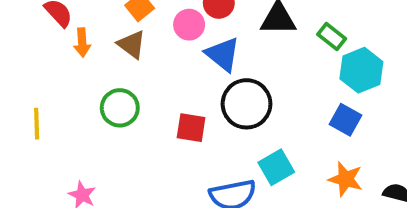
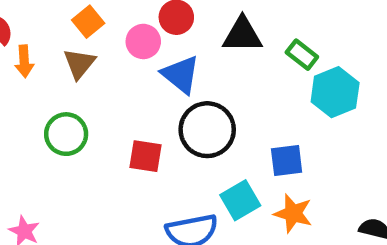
brown triangle: (132, 44) -> (79, 64), turned 32
blue square: (346, 120) -> (287, 161), moved, turned -36
orange star: (346, 179) -> (293, 213), moved

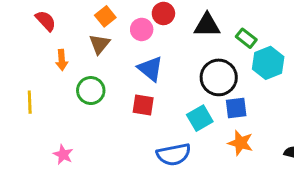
orange arrow: (24, 61) -> (62, 60), moved
blue triangle: (181, 75) -> (150, 69), moved
black circle: (207, 130) -> (219, 77), moved
cyan square: (240, 200) -> (200, 118), moved

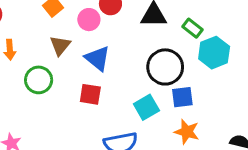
brown triangle: (99, 44) -> (60, 45), moved

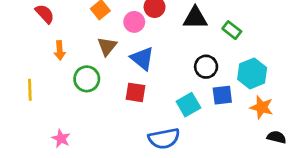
cyan hexagon: (214, 53) -> (252, 73), moved
black circle: (165, 67) -> (206, 67), size x0.7
orange star: (187, 132) -> (262, 107), moved

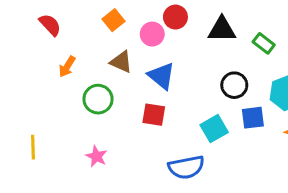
brown triangle: (107, 46) -> (121, 62), turned -45
orange arrow: (60, 50) -> (67, 67), turned 36
yellow line: (30, 90) -> (33, 147), moved
pink star: (61, 139) -> (96, 156), moved

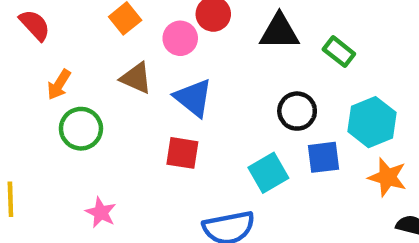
green circle: (98, 99) -> (81, 129), moved

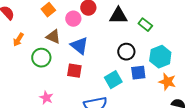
green circle: (81, 129) -> (41, 58), moved
pink star: (101, 212) -> (46, 98), moved

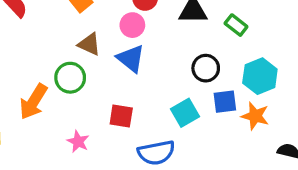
pink circle: (73, 19) -> (132, 25), moved
orange arrow: (18, 40) -> (33, 102), moved, size x1.6
red square: (74, 71) -> (121, 116), moved
orange star: (167, 82) -> (255, 116), moved

